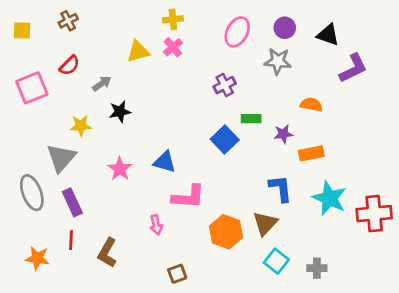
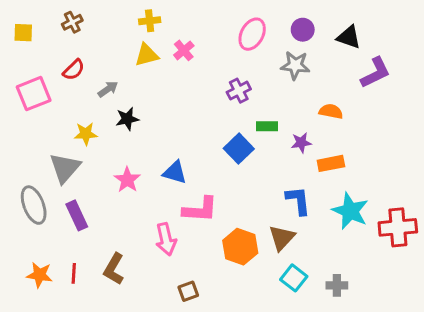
yellow cross: (173, 19) -> (150, 21), moved
pink arrow: (156, 225) -> (166, 239), size x1.5
red line: (71, 240) -> (74, 273), moved

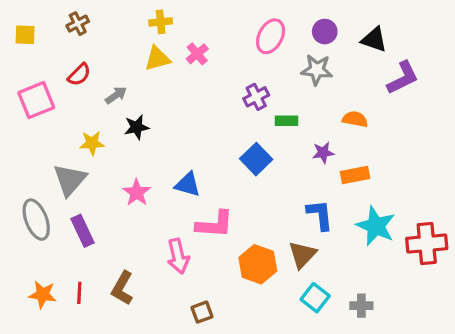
green rectangle: (267, 126) -> (286, 121), moved

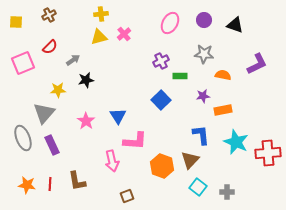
gray star: (317, 70) -> (204, 54), moved
purple L-shape: (403, 78) -> (257, 64), moved
blue triangle: (188, 185) -> (118, 116), turned 42
brown L-shape: (122, 288) -> (77, 181), turned -40

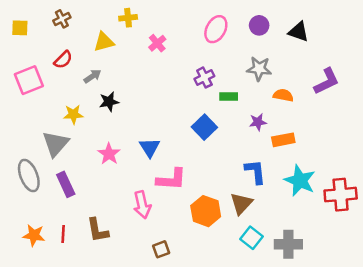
yellow triangle: (99, 37) -> (104, 42), moved
gray cross: (227, 192) -> (288, 244), size x1.5

